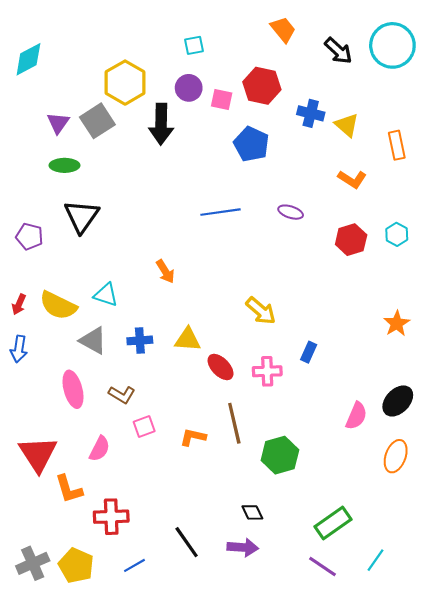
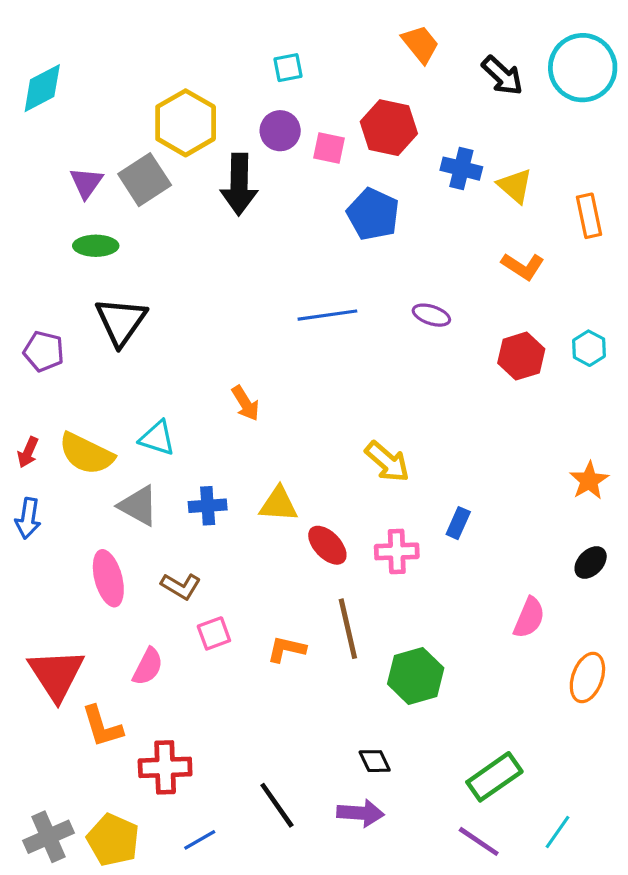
black ellipse: (398, 401) -> (591, 563), moved, size x0.7

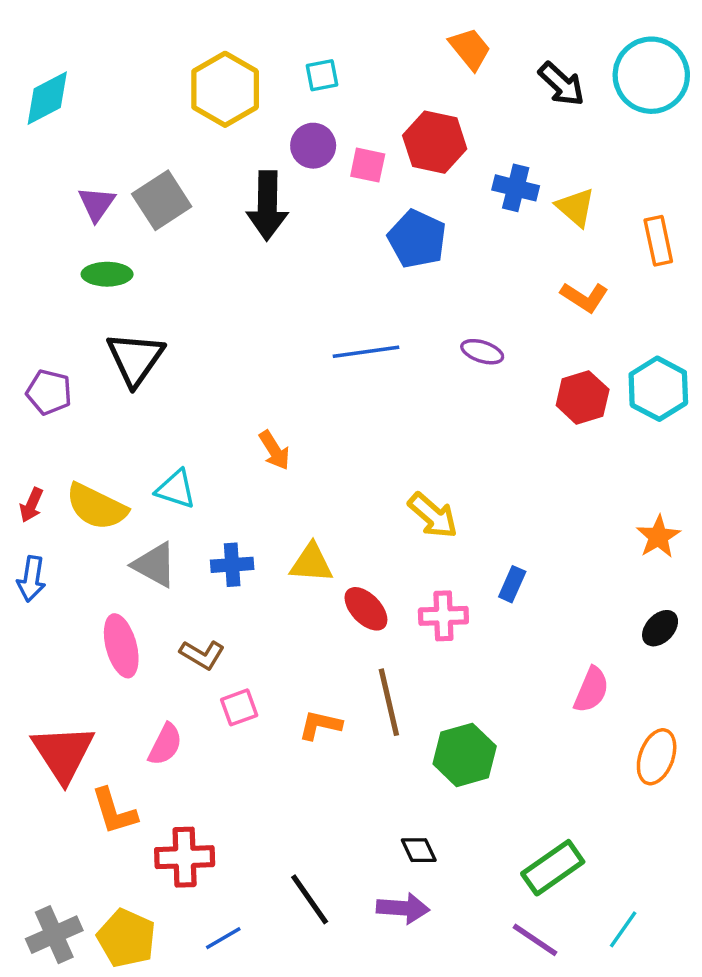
yellow hexagon: (186, 123) -> (225, 89), moved
cyan hexagon: (589, 348) -> (658, 389), size x1.6

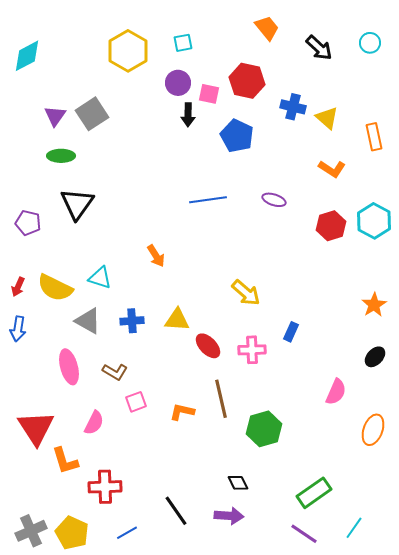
cyan circle: (651, 75) -> (370, 43), size x0.5
black arrow: (267, 206) -> (188, 115), moved, size x0.6

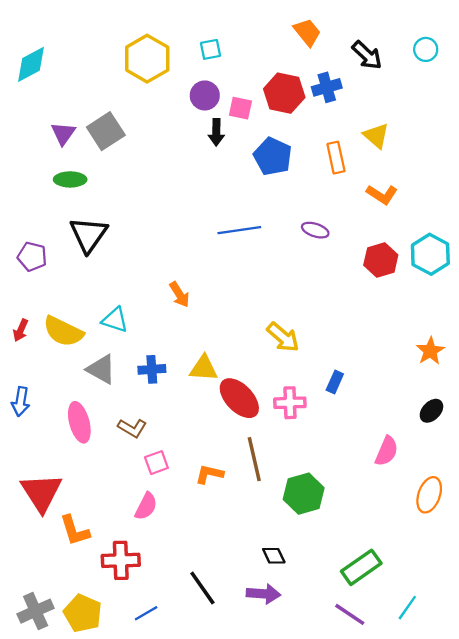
blue cross: (293, 107) -> (327, 87), moved, turned -30
orange rectangle: (374, 137) -> (336, 158), moved
blue arrow: (18, 329) -> (21, 402), moved
red ellipse: (208, 346) -> (239, 398), size x1.4
pink semicircle: (94, 423) -> (146, 506), moved

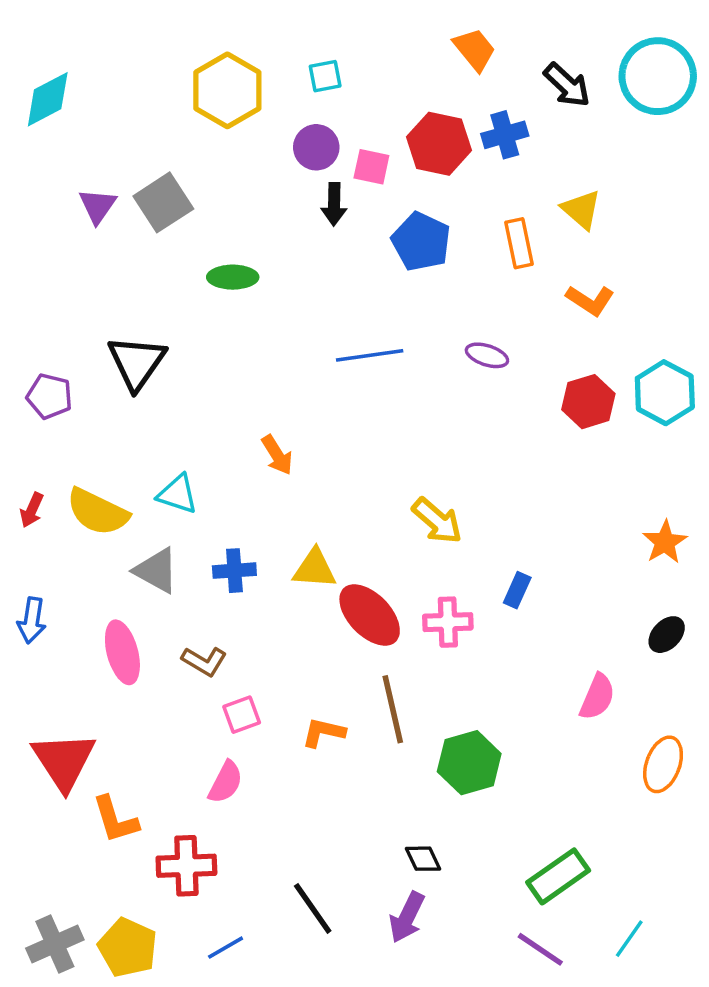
cyan circle: (426, 49) -> (658, 76), size x2.0
green ellipse: (70, 179) -> (233, 277), moved
purple arrow: (263, 594) -> (407, 917), turned 112

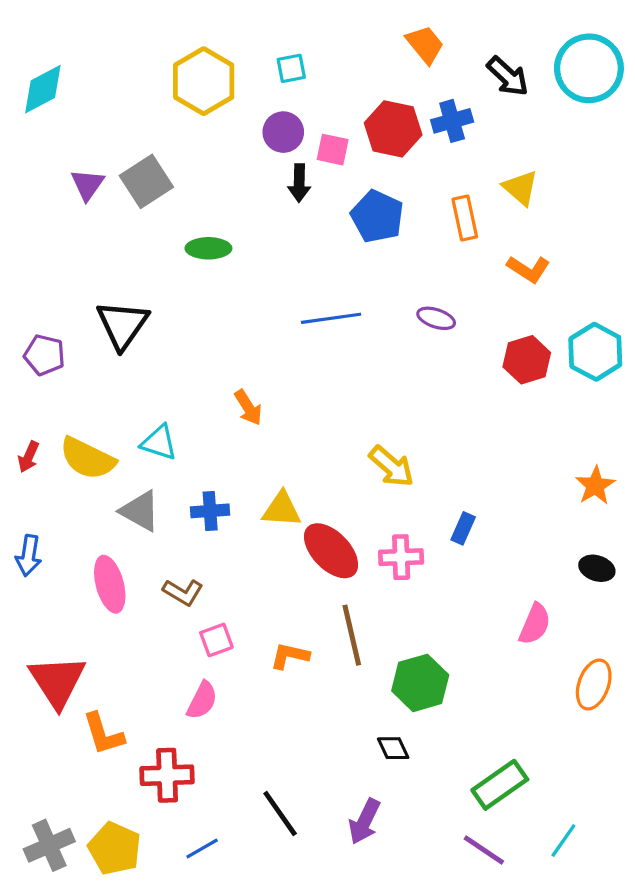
black ellipse: (667, 635) -> (597, 568), turned 64
black diamond: (423, 859) -> (393, 748), moved

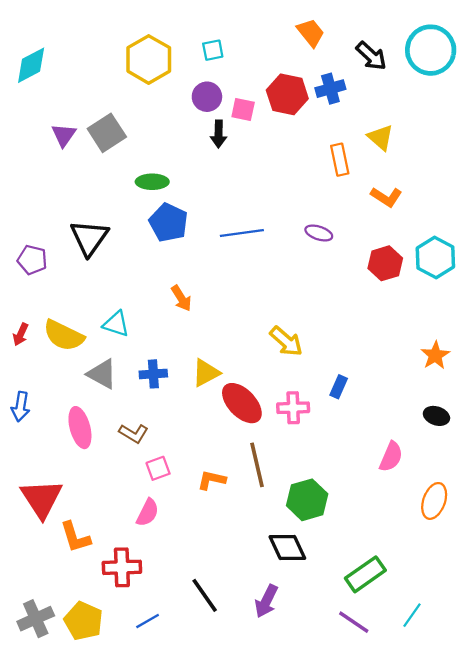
blue pentagon: (377, 216) -> (169, 223), moved
yellow triangle: (282, 509) -> (206, 373), turned -32
black diamond: (393, 748) -> (287, 548), size x1.6

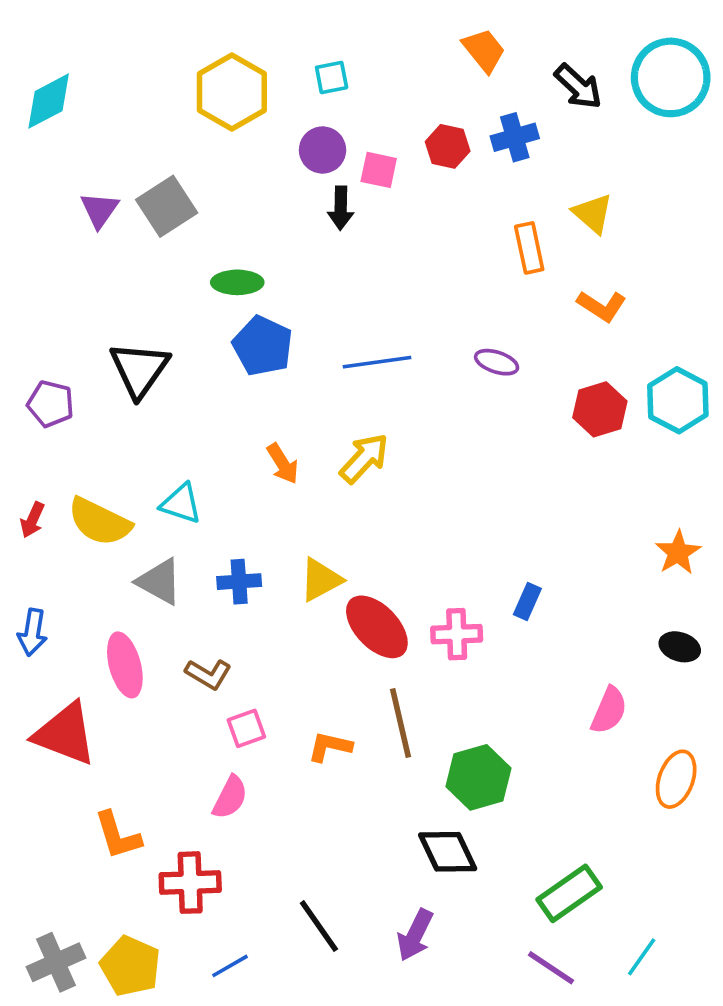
red hexagon: (287, 94) -> (448, 146), size x0.7
yellow arrow: (286, 341) -> (364, 458), moved, turned -88
red triangle: (42, 499) -> (65, 734), moved, turned -36

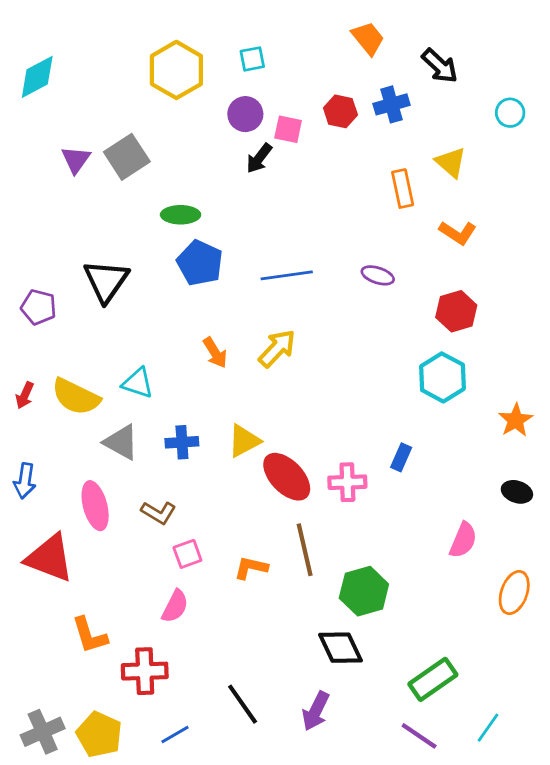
cyan circle: (671, 77) -> (510, 113), moved, size x0.5
black arrow: (341, 208) -> (259, 158), turned 36
cyan hexagon: (678, 400) -> (443, 377), moved

